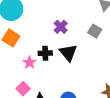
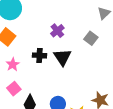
pink star: (29, 63) -> (13, 64), moved

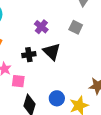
pink square: (14, 89) -> (18, 81), moved, turned -32

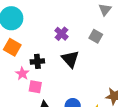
black cross: (29, 55) -> (37, 61), moved

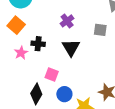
gray square: (96, 36) -> (100, 30), turned -32
pink square: (35, 87) -> (52, 75), moved

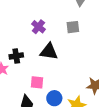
black triangle: (71, 48) -> (49, 52), turned -36

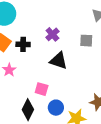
black cross: (16, 56) -> (23, 44), moved

